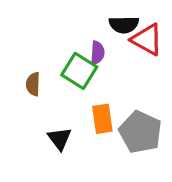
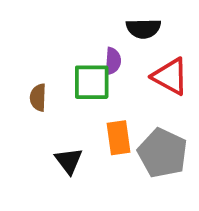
red triangle: (147, 40) -> (170, 76), moved
green square: (79, 71) -> (92, 82), turned -32

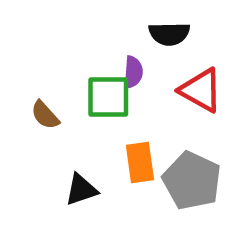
brown semicircle: (38, 98) -> (45, 115), turned -44
black triangle: (69, 161) -> (81, 190), turned 48

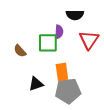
red triangle: (201, 90) -> (89, 40), turned 35
gray pentagon: (192, 181) -> (68, 91), moved, turned -30

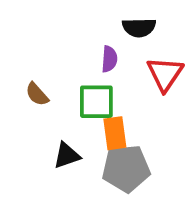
green square: (48, 43) -> (96, 102), moved

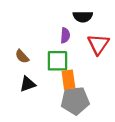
black triangle: (67, 155) -> (28, 84), moved

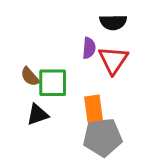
red triangle: (98, 44) -> (113, 60), moved
green square: (57, 61) -> (53, 83), moved

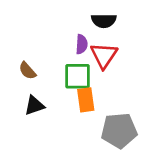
green square: (53, 83) -> (77, 76), moved
gray pentagon: (103, 137) -> (119, 130), moved

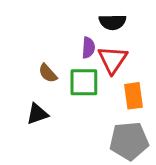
brown semicircle: (27, 71) -> (48, 73), moved
orange rectangle: (86, 100) -> (134, 96), moved

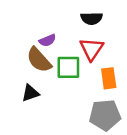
purple semicircle: (88, 48) -> (47, 40), moved, turned 63
brown semicircle: (48, 73) -> (39, 60), size x1.6

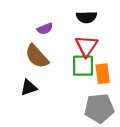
purple semicircle: (47, 40) -> (45, 29), moved
green square: (68, 67) -> (83, 66), moved

